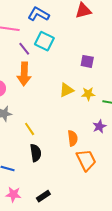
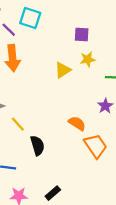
yellow star: (88, 94) -> (88, 59), moved
yellow line: (30, 129) -> (18, 124), moved
orange semicircle: (73, 138) -> (77, 123), turned -42

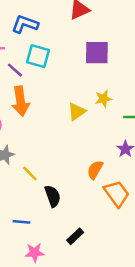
purple square: (82, 34) -> (97, 53), moved, size x1.5
orange semicircle: (77, 123) -> (95, 170), turned -90
black rectangle: (53, 193) -> (75, 236), moved

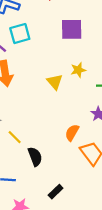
cyan square: (38, 56) -> (20, 34), turned -30
yellow triangle: (77, 112) -> (55, 82), turned -35

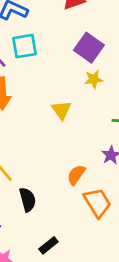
purple square: (72, 29) -> (89, 48), turned 30
yellow star: (78, 70) -> (94, 79), moved

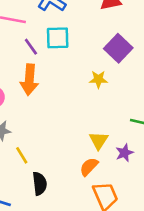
yellow star: (94, 79) -> (98, 79), moved
yellow triangle: (61, 110) -> (99, 140), moved

